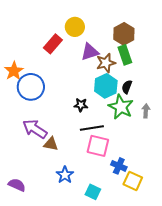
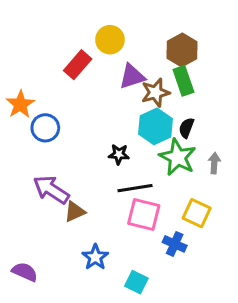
blue circle: (31, 87) -> (45, 128), size x0.7
brown triangle: (51, 144) -> (75, 212), turned -35
yellow square: (133, 181) -> (197, 213), moved

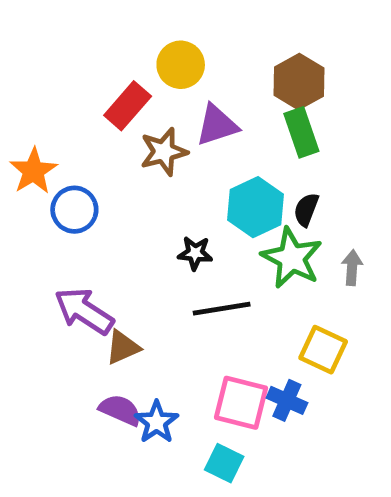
brown star: (156, 93) -> (164, 152), moved
pink square: (144, 215) -> (241, 403), moved
purple semicircle: (25, 272) -> (120, 410), moved

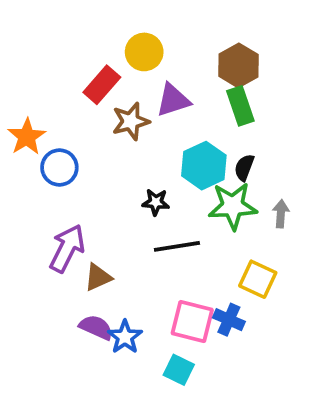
green star: (292, 258) -> (233, 206), turned -30
purple arrow: (84, 311) -> (67, 248), turned 84

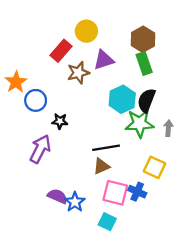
black semicircle: (244, 167) -> (146, 100), size x1.5
black star: (156, 202) -> (60, 121), moved
brown triangle: (98, 277) -> (101, 166), moved

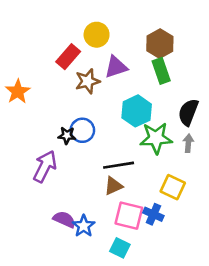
blue circle: (36, 100) -> (82, 130), moved
black semicircle: (146, 100) -> (188, 112), moved

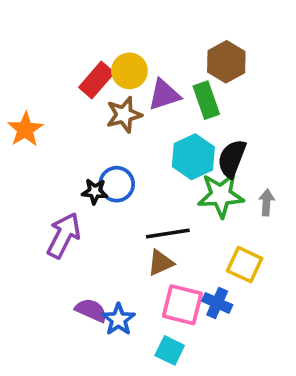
yellow circle: (97, 35) -> (129, 71), moved
green rectangle: (161, 71) -> (206, 100), moved
black semicircle: (188, 112) -> (232, 159), moved

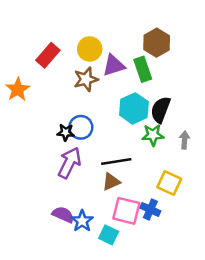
red rectangle: (97, 80) -> (48, 55), moved
green star: (221, 195) -> (153, 135), size x0.7
purple arrow: (64, 235) -> (69, 163), moved
cyan square: (170, 350) -> (109, 235), moved

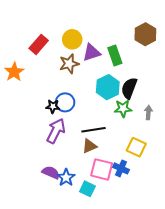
brown hexagon: (157, 43) -> (145, 34), moved

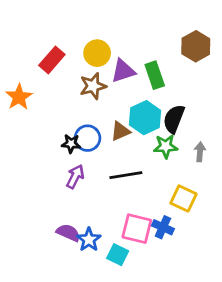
purple arrow: (56, 131) -> (75, 177), size x0.7
brown triangle: (89, 146) -> (120, 131), moved

